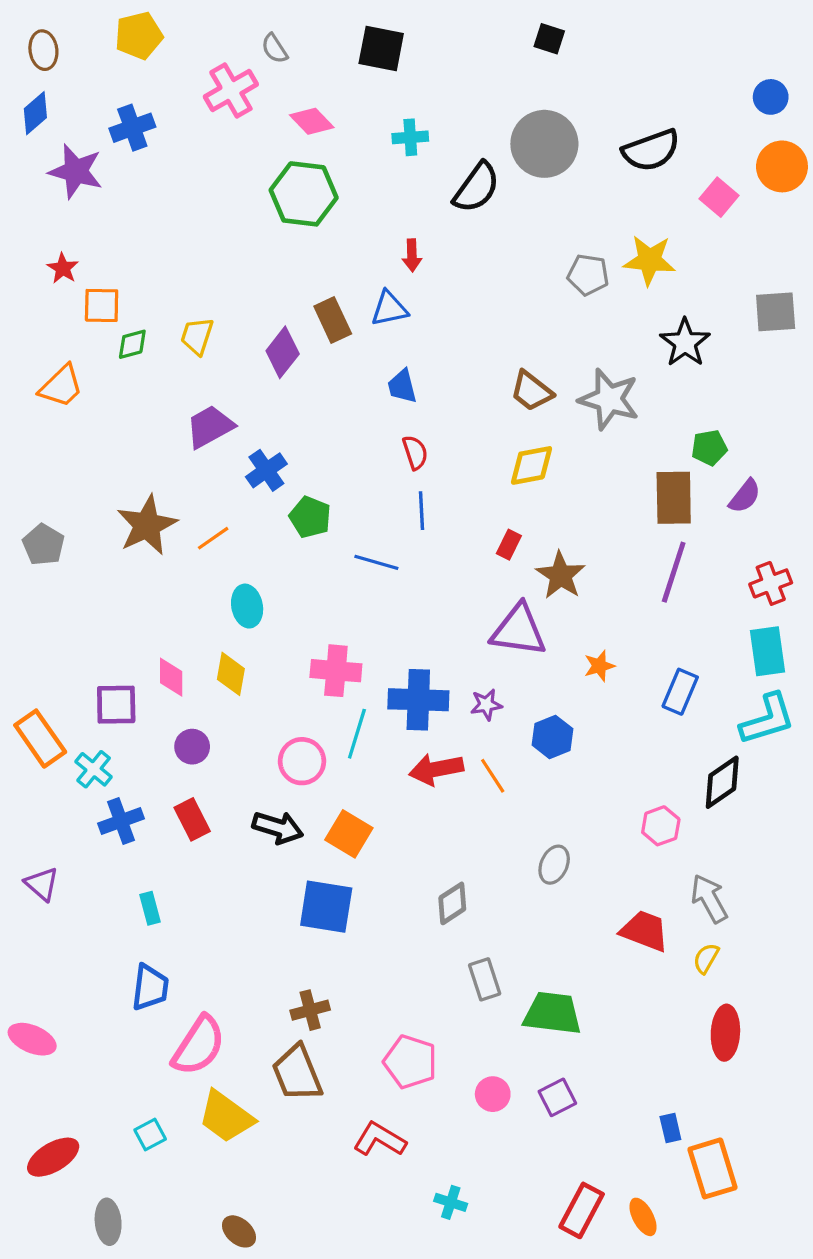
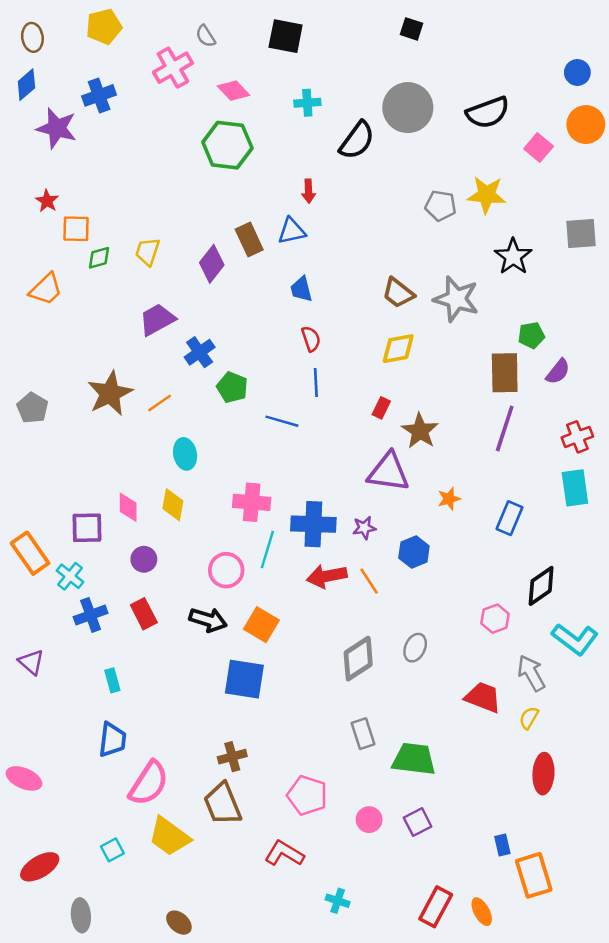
cyan L-shape: (767, 719) -> (575, 639), moved, turned 54
gray diamond: (452, 903) -> (358, 659), moved, size x1.4

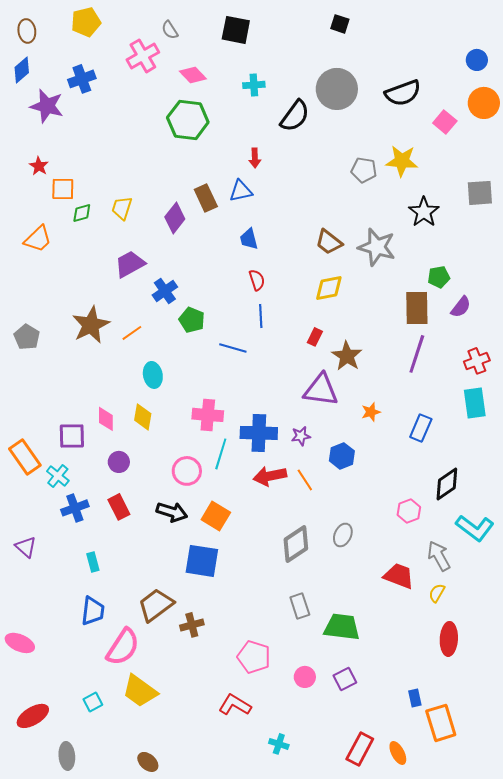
brown trapezoid: (223, 804) -> (156, 605), moved, turned 75

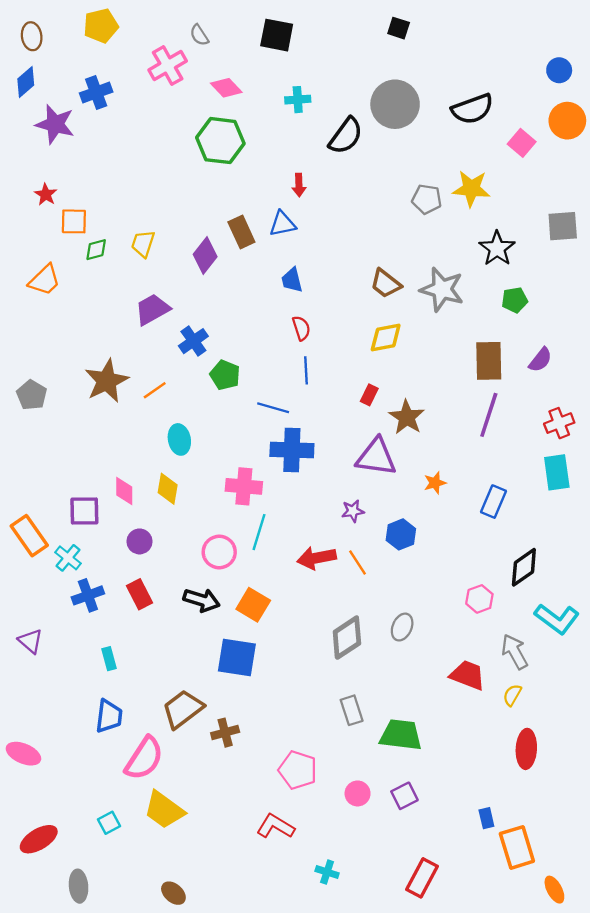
green pentagon: (439, 277) -> (515, 300), moved
blue cross: (259, 433) -> (292, 450), moved
orange ellipse: (398, 753) -> (554, 890), moved

